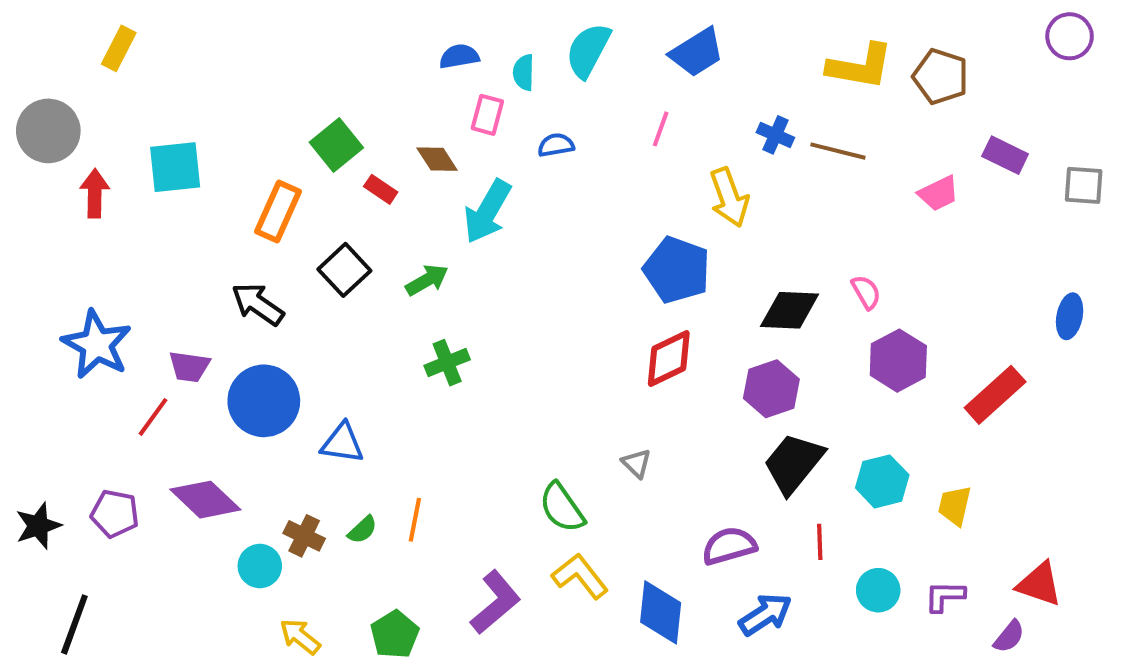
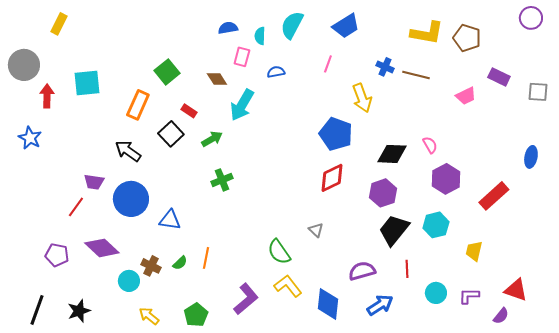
red rectangle: (381, 189) -> (189, 111), moved
blue star: (97, 344) -> (30, 138), moved, size x0.7
cyan hexagon: (882, 481) -> (436, 225), moved
black star: (38, 526) -> (79, 311), moved

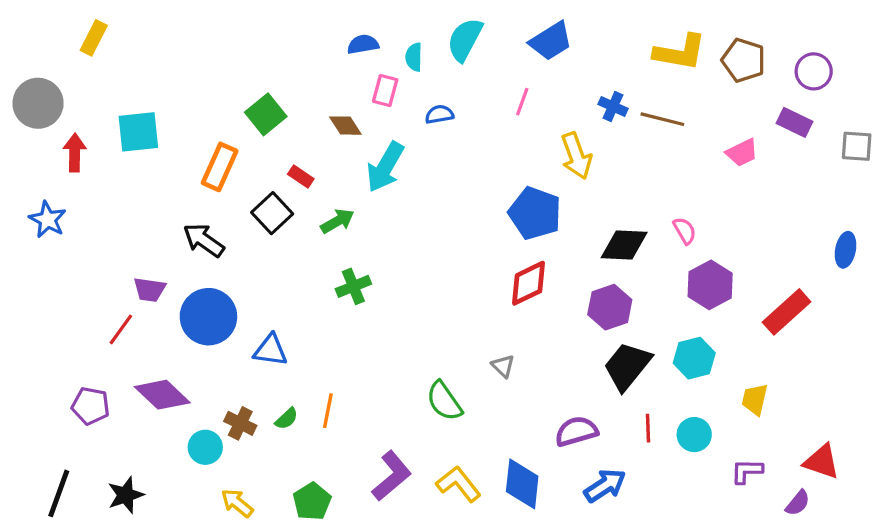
purple circle: (531, 18) -> (814, 71), moved
yellow L-shape: (288, 286) -> (458, 484), moved
cyan circle: (436, 293) -> (694, 435), moved

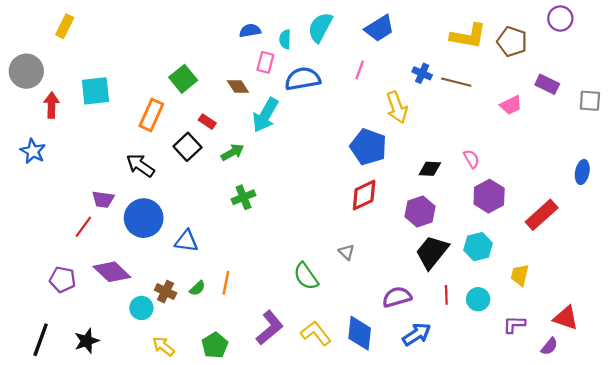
purple circle: (814, 71) -> (560, 19), moved
blue semicircle: (439, 114) -> (303, 79), size x1.8
black diamond: (624, 245) -> (430, 169), size x0.7

